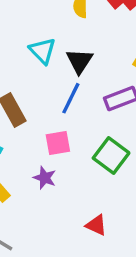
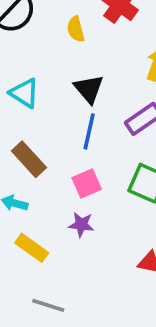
cyan triangle: (42, 51) -> (24, 93), moved

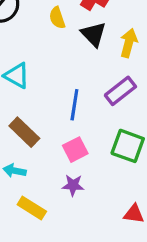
black triangle: (89, 89) -> (94, 34), moved

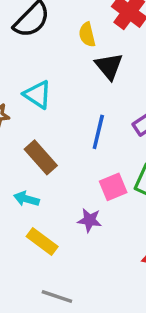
black triangle: (94, 34) -> (109, 66), moved
pink square: (75, 150) -> (113, 187), moved

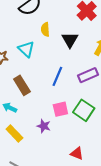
yellow semicircle: (87, 35) -> (45, 29), moved

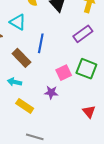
blue line: (57, 76) -> (41, 43), moved
red triangle: (77, 153) -> (89, 112), turned 40

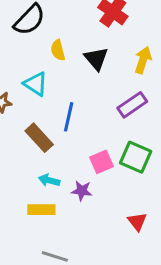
cyan arrow: (15, 82) -> (49, 180), moved
yellow rectangle: (25, 106) -> (41, 210), turned -36

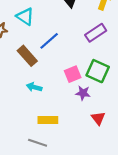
blue line: (69, 117) -> (49, 41), turned 35
purple star: (82, 191) -> (83, 93), moved
yellow rectangle: (41, 210) -> (48, 120), moved

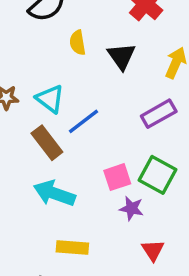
cyan triangle: (25, 16) -> (50, 99), moved
cyan arrow: (34, 87) -> (54, 193), size x1.6

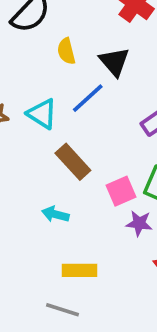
blue line: (84, 121) -> (88, 98), moved
brown rectangle: (47, 143) -> (73, 162), moved
cyan arrow: (54, 193) -> (55, 214), size x0.6

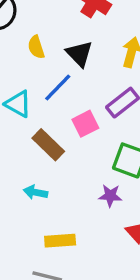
pink square: (121, 191) -> (85, 124), moved

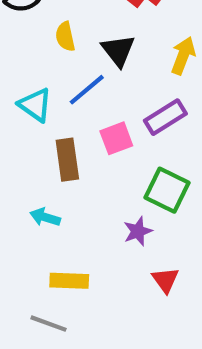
brown rectangle: (48, 145) -> (67, 160), turned 32
purple star: (110, 196) -> (138, 231), turned -30

